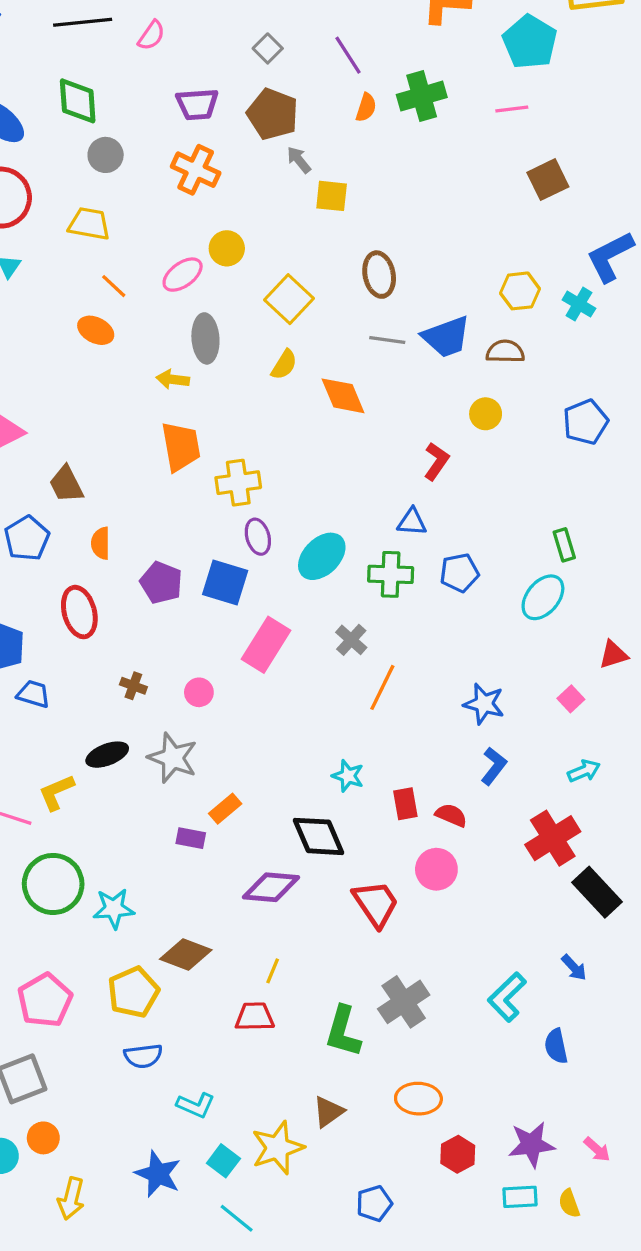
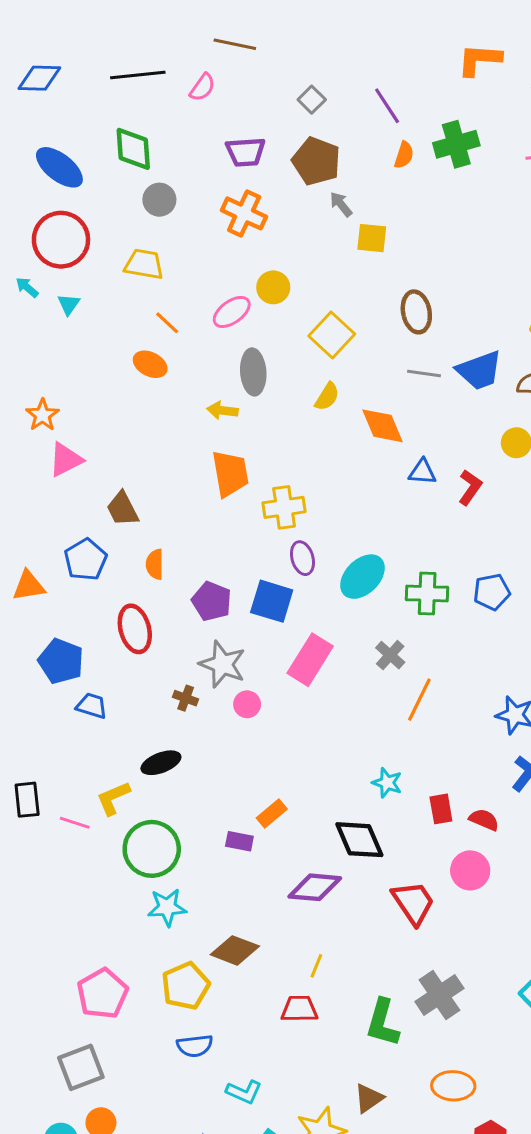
blue triangle: (412, 522) -> (422, 472), moved
gray star: (173, 758) -> (222, 664), moved
green circle: (53, 884) -> (152, 849), moved

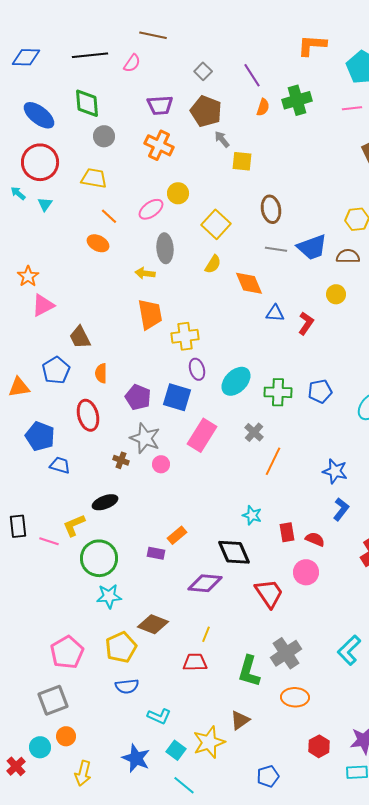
orange ellipse: (453, 1086) -> (295, 697), moved

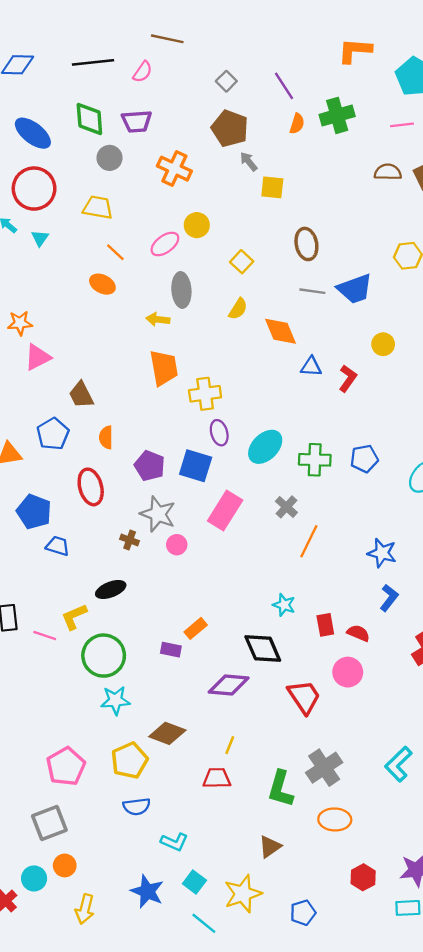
purple trapezoid: (160, 105) -> (137, 121), moved
yellow square: (216, 224) -> (242, 262), size x0.7
brown semicircle: (348, 256) -> (388, 172), moved
orange star: (28, 276) -> (20, 323), turned 30
yellow star: (209, 742) -> (243, 894), moved

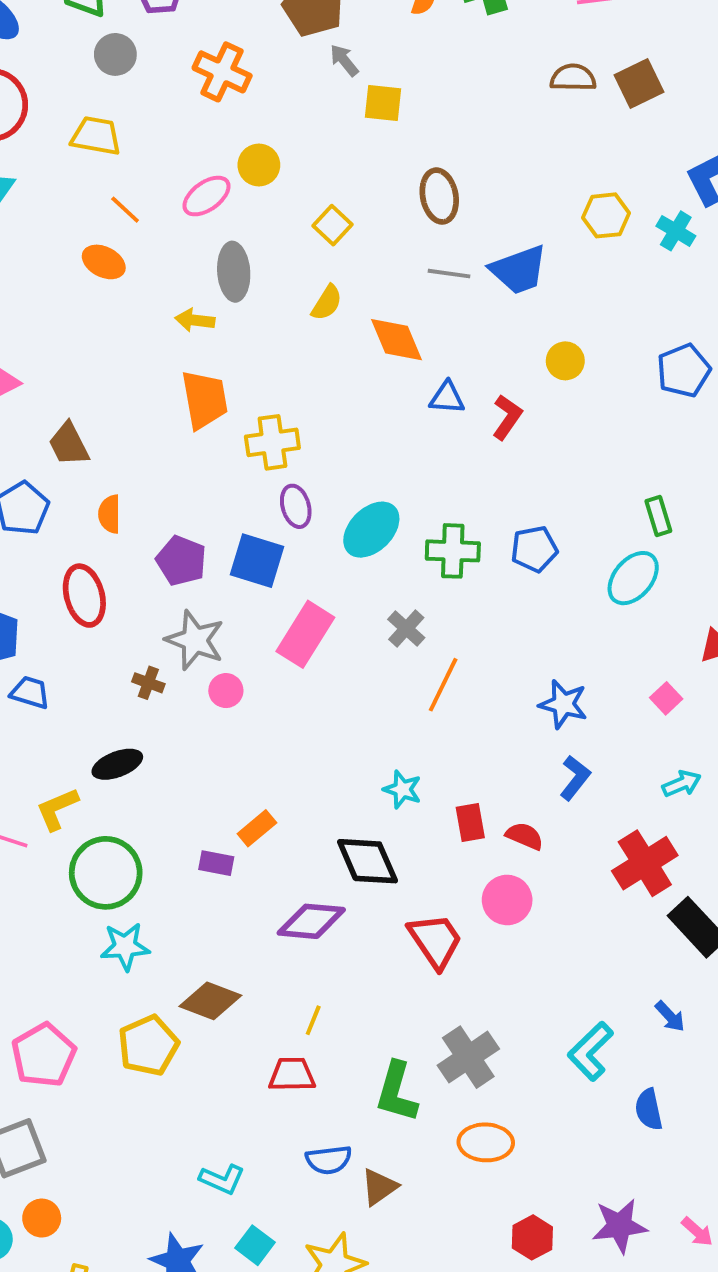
blue semicircle: (137, 807) -> (329, 1160), moved

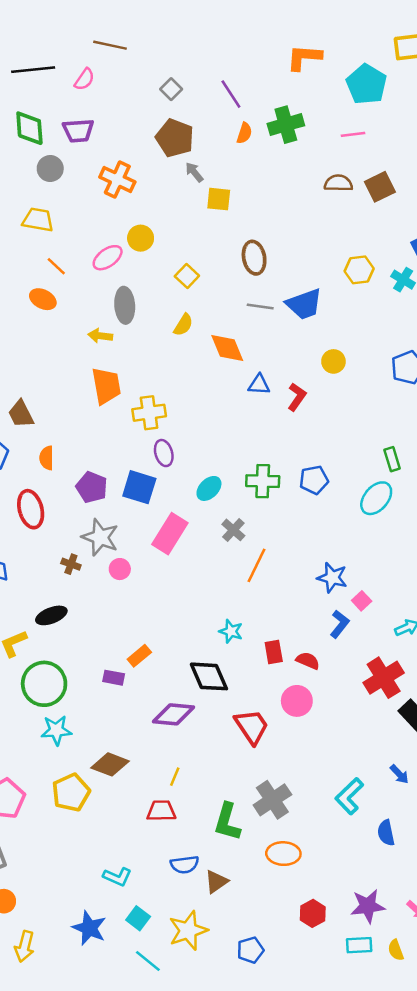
cyan ellipse: (371, 530) -> (209, 488), moved, size x0.7
pink square: (666, 698) -> (362, 601), moved

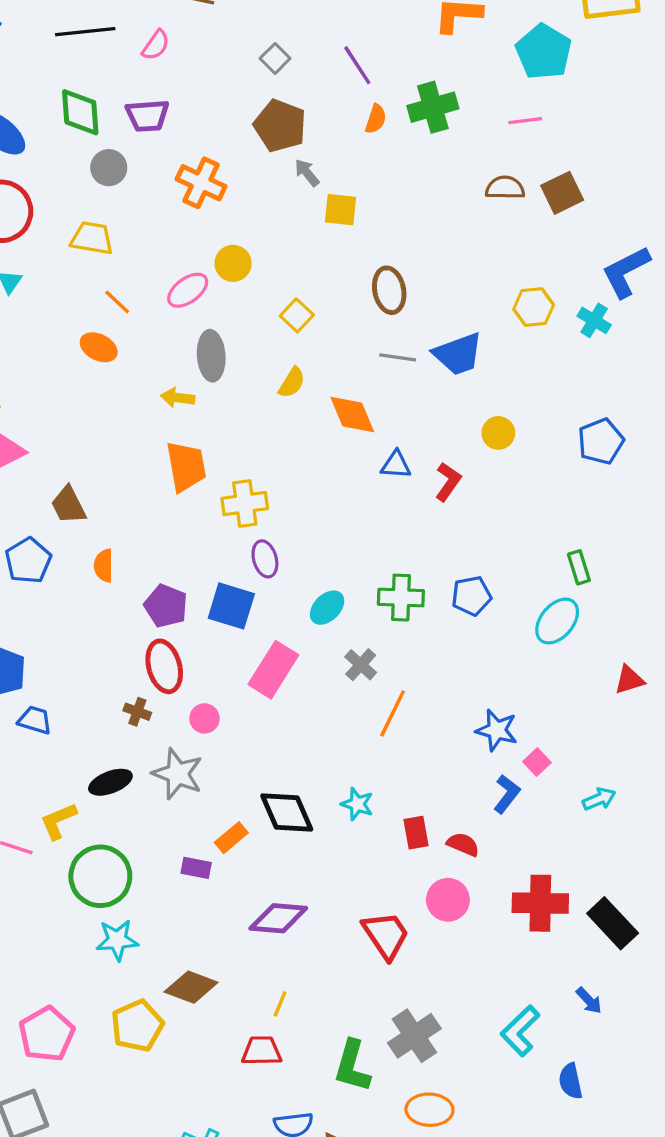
red ellipse: (31, 509) -> (164, 666), moved
gray star: (100, 537) -> (178, 774), moved
black diamond: (209, 676) -> (287, 812), moved
red cross: (384, 678) -> (540, 903), moved, turned 33

